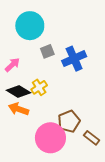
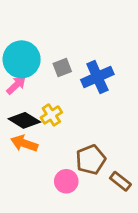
cyan circle: (30, 26) -> (22, 59), moved
pink circle: (50, 138) -> (66, 181), size x0.6

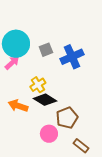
black diamond: (24, 120) -> (45, 100), moved
brown rectangle: (120, 181) -> (81, 146), moved

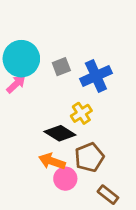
yellow cross: (38, 85) -> (81, 113), moved
orange arrow: (18, 106) -> (52, 161), moved

